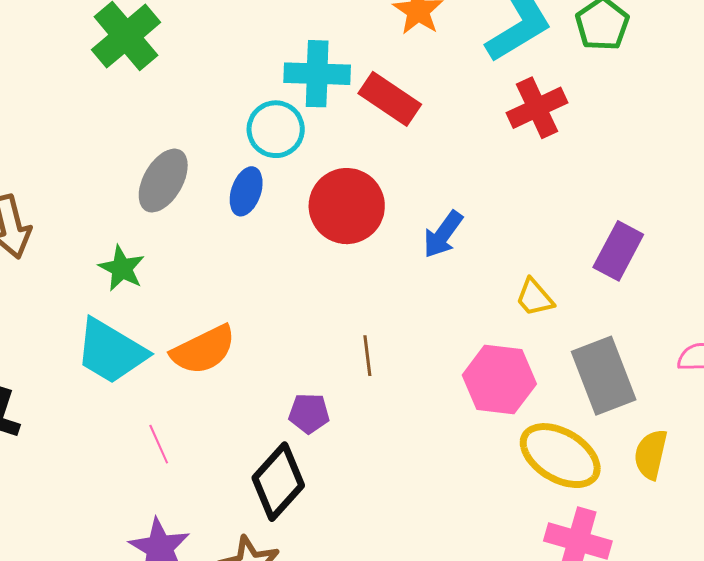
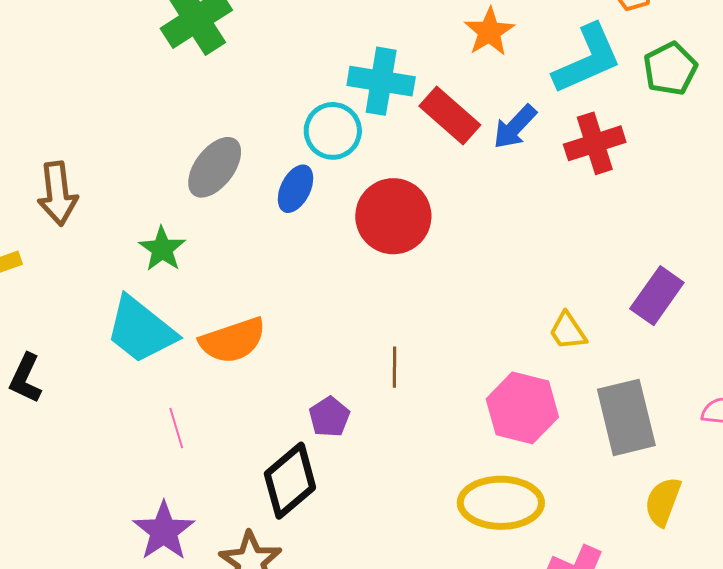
blue arrow: (443, 234) -> (515, 127), moved
purple pentagon: (309, 413) -> (329, 417), turned 30
yellow ellipse: (560, 456) -> (501, 503), moved, turned -38

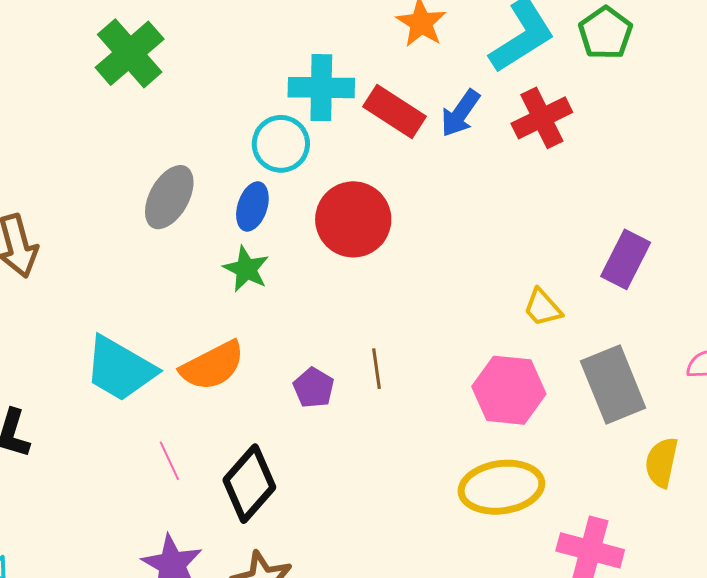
green star: (162, 249) -> (246, 269), moved
purple pentagon: (329, 417) -> (314, 388), moved
black diamond: (290, 481) -> (249, 484), moved

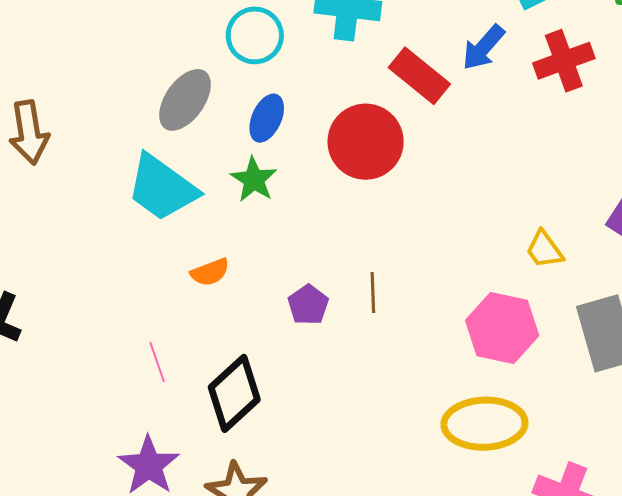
red rectangle: (394, 112) -> (419, 76), moved
cyan circle: (281, 144) -> (255, 35), moved
orange semicircle: (212, 366) -> (210, 272), size x0.6
cyan trapezoid: (120, 369) -> (162, 188), moved

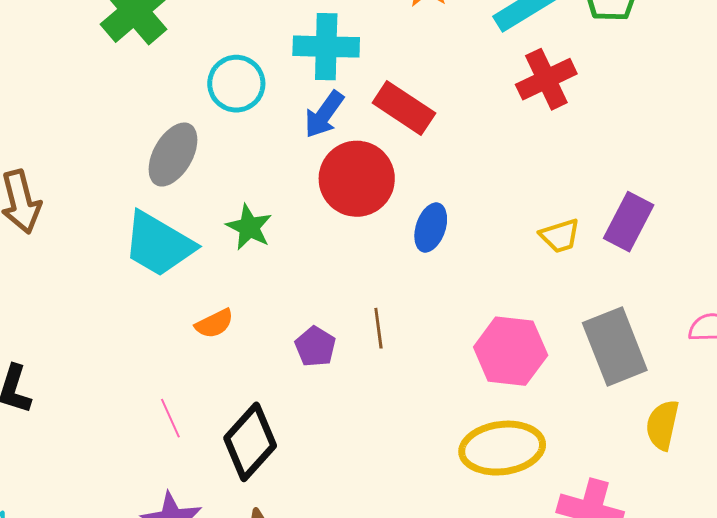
blue arrow: (483, 47) -> (324, 114), moved
blue ellipse: (267, 118) -> (431, 227), moved
yellow trapezoid: (544, 249) -> (560, 236), moved, turned -66

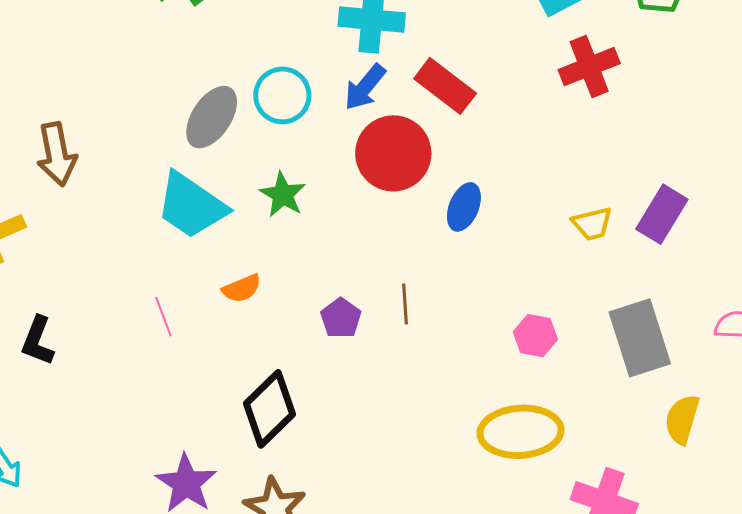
cyan circle: (236, 84) -> (282, 95), moved
pink hexagon: (511, 351) -> (535, 336), size x0.6
pink line: (170, 418) -> (163, 317), moved

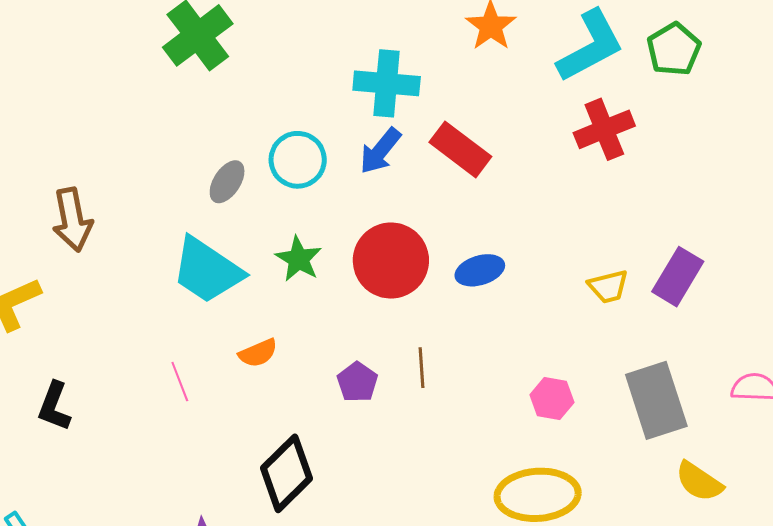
gray ellipse: (212, 117) -> (227, 182), size x0.7
red circle: (393, 153) -> (391, 261), moved
blue ellipse: (464, 207) -> (480, 270), turned 51
yellow semicircle: (682, 419) -> (699, 482), turned -72

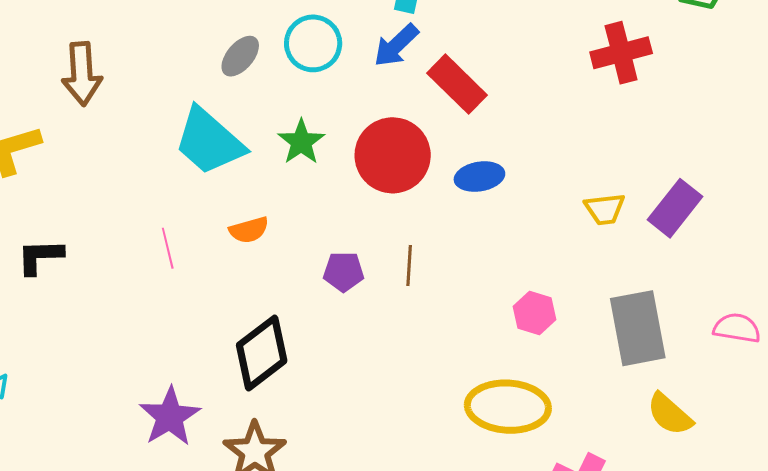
red rectangle: (460, 149) -> (457, 84), moved
purple pentagon: (357, 382) -> (344, 272), turned 30
black L-shape: (54, 406) -> (40, 257), turned 60

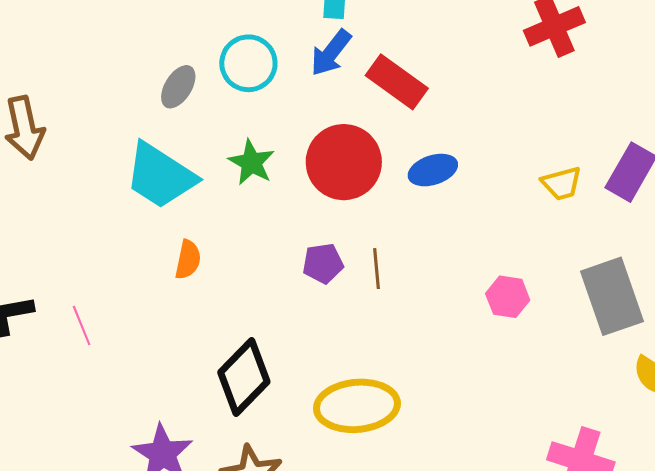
orange semicircle: (249, 230) -> (188, 260), moved, turned -54
pink line: (168, 248) -> (82, 326), moved
purple pentagon: (344, 272) -> (323, 263), moved
yellow ellipse: (508, 407) -> (357, 406), moved

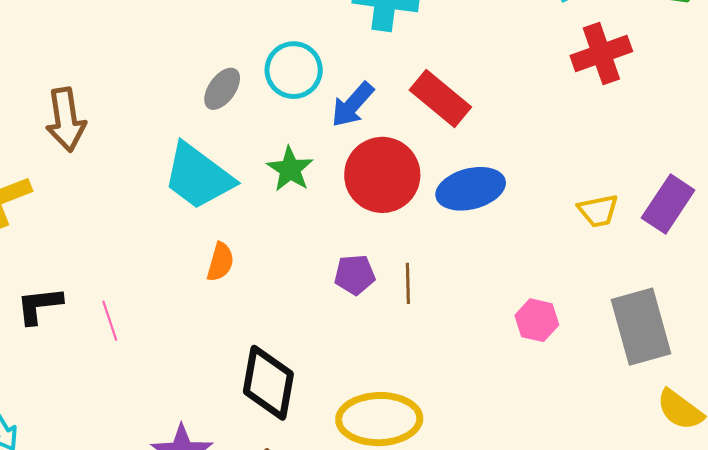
blue arrow: (331, 53) -> (353, 105), moved
blue ellipse: (433, 170) -> (471, 189), size x1.4
black diamond: (244, 377) -> (268, 383), turned -38

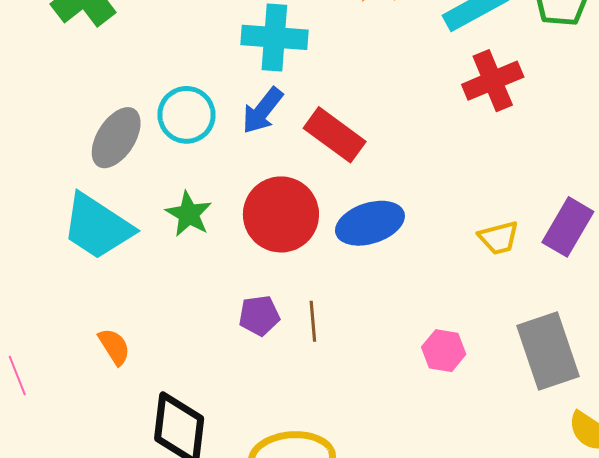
gray ellipse: (222, 89) -> (116, 138), size x1.4
blue arrow: (353, 105) -> (262, 111), moved
orange semicircle: (220, 262) -> (114, 347), moved, turned -45

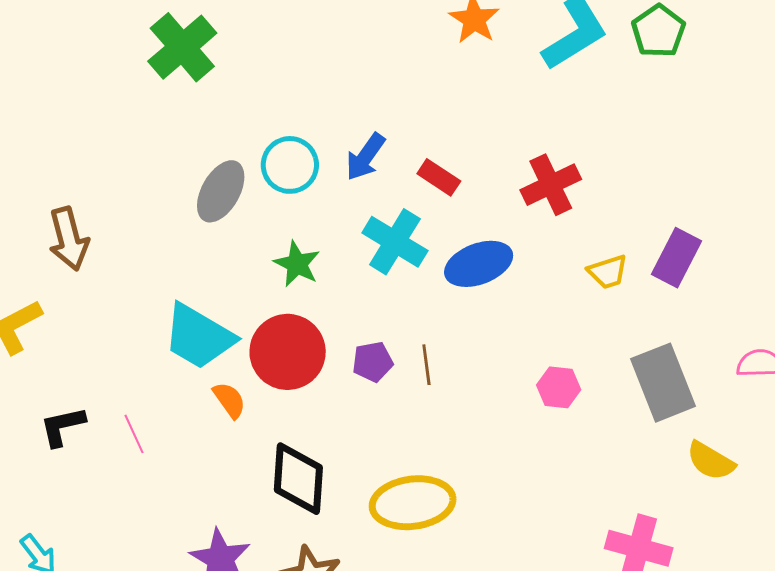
cyan cross: (274, 37) -> (395, 242), moved, turned 30
red cross: (493, 81) -> (551, 185), moved
red rectangle: (335, 135) -> (439, 177), size x0.7
red circle: (281, 214) -> (288, 352), moved
cyan trapezoid: (97, 227) -> (199, 337), moved

